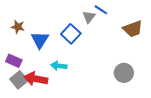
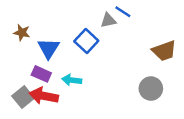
gray triangle: (89, 17) -> (108, 20), turned 40
brown trapezoid: (133, 29) -> (164, 51), moved
purple rectangle: (14, 61) -> (41, 74), moved

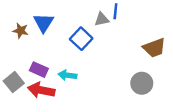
blue line: (123, 12) -> (115, 11), turned 63
blue triangle: (49, 48) -> (43, 23), moved
gray square: (23, 97) -> (14, 82), moved

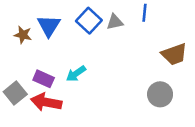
blue line: (115, 11) -> (145, 13), moved
blue square: (81, 39) -> (89, 21), moved
cyan arrow: (67, 75) -> (76, 74), moved, turned -42

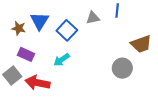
blue square: (89, 21) -> (67, 30), moved
purple rectangle: (44, 79) -> (26, 54), moved
gray circle: (160, 94) -> (122, 68), moved

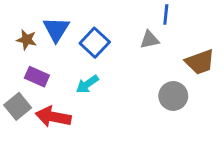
gray triangle: (93, 18) -> (150, 40), moved

